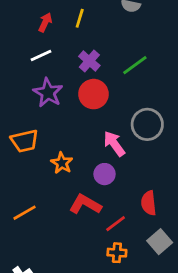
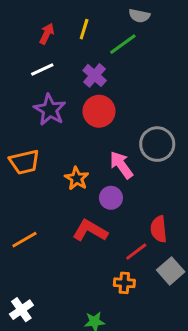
green line: (135, 65) -> (123, 44), moved
orange star: (62, 163) -> (77, 178), moved
red line: (116, 224) -> (136, 252), moved

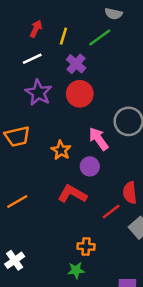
yellow line: (84, 29) -> (63, 36), moved
orange cross: (124, 283) -> (86, 247), moved

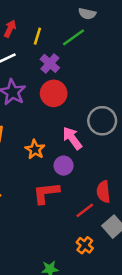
red L-shape: (72, 194) -> (46, 193), turned -36
orange cross: (86, 247) -> (85, 245), moved, turned 35

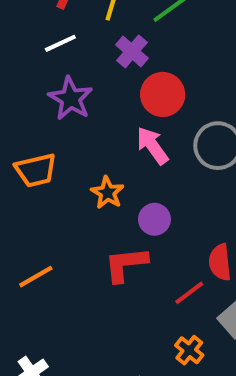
red circle: (54, 93) -> (163, 94), moved
pink arrow: (72, 138) -> (152, 146), moved

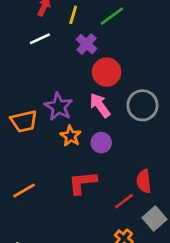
purple star: (71, 99) -> (59, 107), moved
purple circle: (154, 219) -> (101, 143), moved

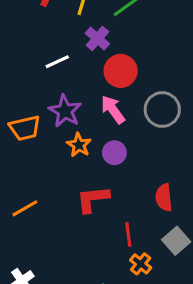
white line: (40, 39) -> (57, 62), moved
red line: (124, 201) -> (128, 235), moved, turned -60

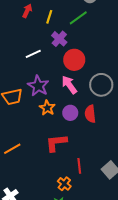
red semicircle: (164, 197) -> (90, 114), moved
orange cross: (141, 264) -> (64, 184), moved

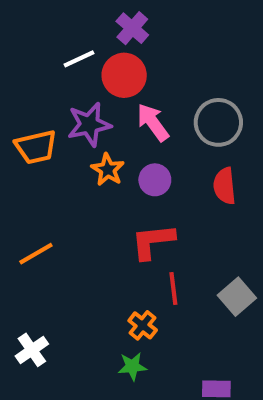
red circle: (74, 60) -> (124, 75), moved
purple star: (38, 86) -> (89, 124), turned 30
red semicircle: (90, 114) -> (225, 186), moved
red L-shape: (56, 143) -> (153, 241), moved

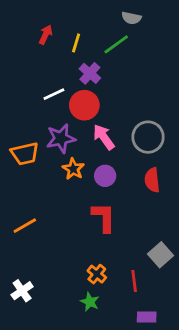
red L-shape: (153, 241) -> (104, 217), turned 96
red line: (173, 288) -> (134, 281), moved
green star: (132, 366) -> (90, 302), turned 30

